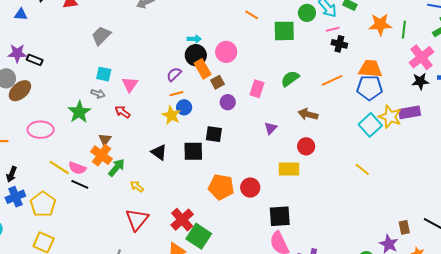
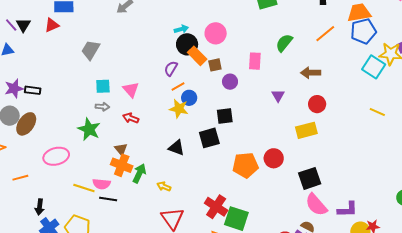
brown square: (217, 82) -> (215, 65), turned 32

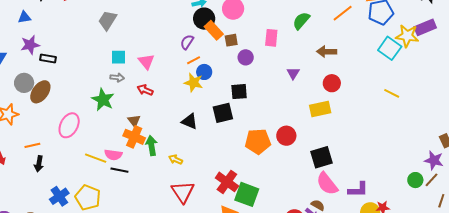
purple star: (14, 88) -> (30, 45), moved
pink ellipse: (56, 156) -> (69, 125), turned -50
green arrow: (139, 173) -> (151, 146), turned -36
black arrow: (40, 207) -> (39, 164), moved

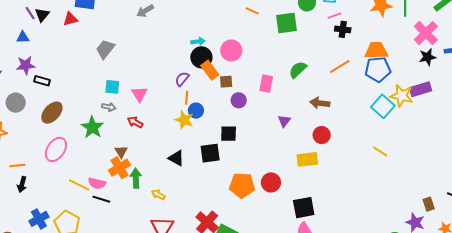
orange line: (194, 60) -> (187, 98), turned -64
brown ellipse: (40, 92) -> (52, 113), moved
orange cross: (134, 137) -> (119, 168), turned 30

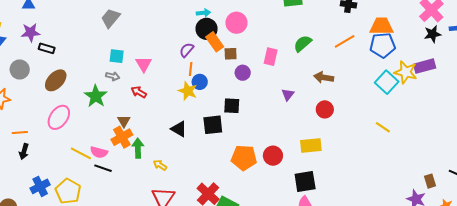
yellow rectangle: (307, 159) -> (311, 145), moved

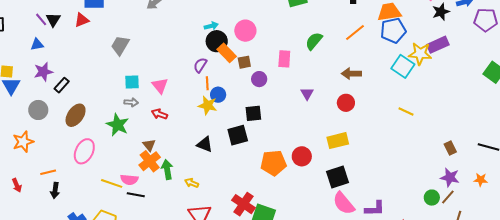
black rectangle: (47, 48) -> (62, 85), turned -56
brown arrow: (324, 77) -> (351, 74), moved
brown rectangle: (430, 181) -> (450, 148), moved

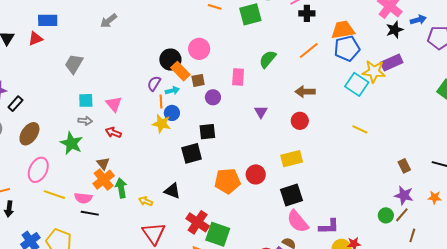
cyan arrow: (211, 26) -> (172, 91), moved
black triangle: (205, 144) -> (172, 191), moved
yellow line: (112, 183) -> (54, 195), moved

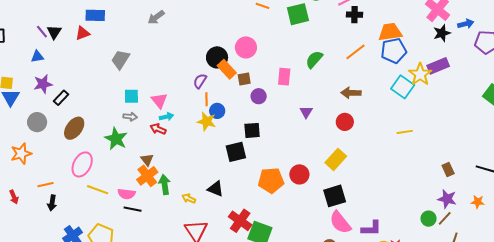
yellow star: (374, 71) -> (420, 74), turned 30
cyan arrow: (172, 91) -> (167, 117), moved
yellow line: (360, 129) -> (405, 132), turned -35
yellow rectangle: (292, 159) -> (336, 159), turned -35

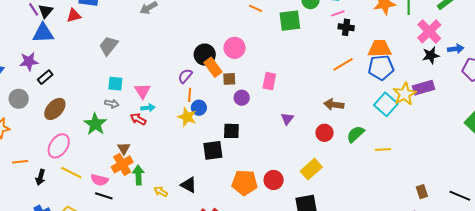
blue triangle: (37, 57) -> (43, 33), moved, size x1.6
green semicircle: (314, 59) -> (356, 134), moved
black arrow: (52, 203) -> (40, 177), moved

